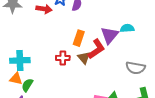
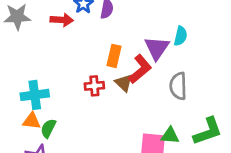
cyan semicircle: (127, 28) -> (181, 36), turned 112
gray semicircle: (136, 68) -> (178, 86), moved, turned 84

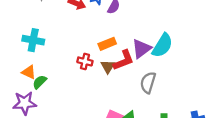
cyan semicircle: (181, 36) -> (162, 45), size x1.6
orange rectangle: (114, 56) -> (107, 44), turned 36
cyan cross: (35, 95) -> (33, 40), moved

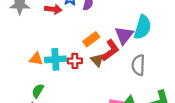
cyan cross: (33, 40) -> (55, 59), moved
orange triangle: (29, 72) -> (36, 59), moved

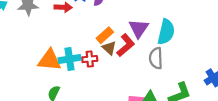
cyan semicircle: (143, 27) -> (166, 32), moved
orange triangle: (36, 59) -> (49, 60), size x1.6
brown triangle: (97, 60) -> (109, 48), moved

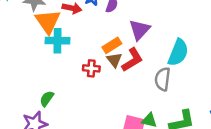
purple triangle: (139, 28) -> (140, 30), moved
cyan cross: (69, 59) -> (57, 41), moved
orange triangle: (49, 60) -> (48, 21), moved, turned 40

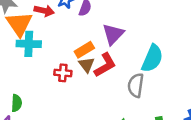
green semicircle: (47, 99) -> (17, 103), turned 147

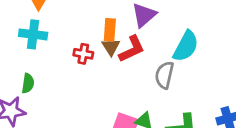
cyan cross: (29, 44) -> (33, 34), moved
orange rectangle: (84, 50) -> (110, 30), turned -60

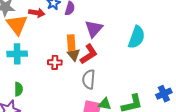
cyan semicircle: (186, 46) -> (136, 37), moved
gray semicircle: (164, 75) -> (89, 79), moved

